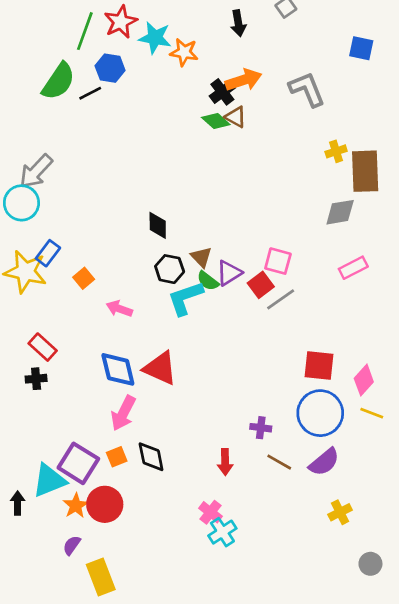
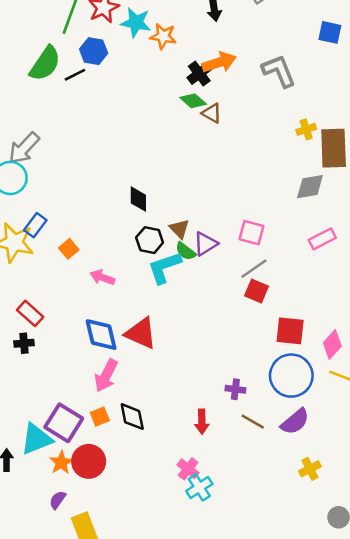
brown triangle: (236, 117) -> (212, 113), moved
red square: (261, 285) -> (256, 291), moved, turned -30

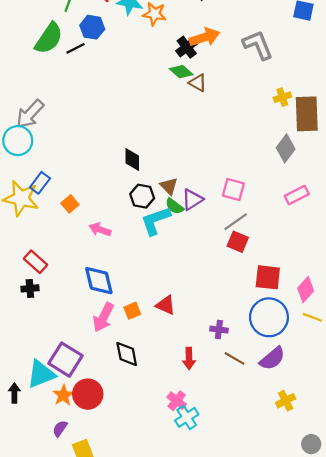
gray diamond: (310, 187) -> (286, 148), turned -44
red triangle: (141, 333) -> (166, 305), moved, size x0.7
orange square: (100, 417) -> (132, 311), moved

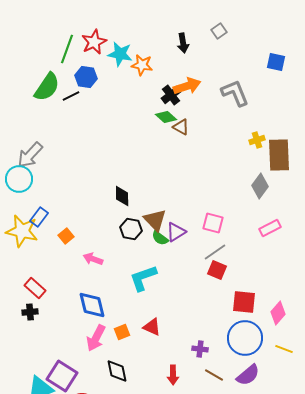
brown triangle: (169, 186) -> (155, 220), size x1.4
cyan L-shape: (156, 221) -> (143, 278), moved
yellow line: (312, 317) -> (284, 349), moved

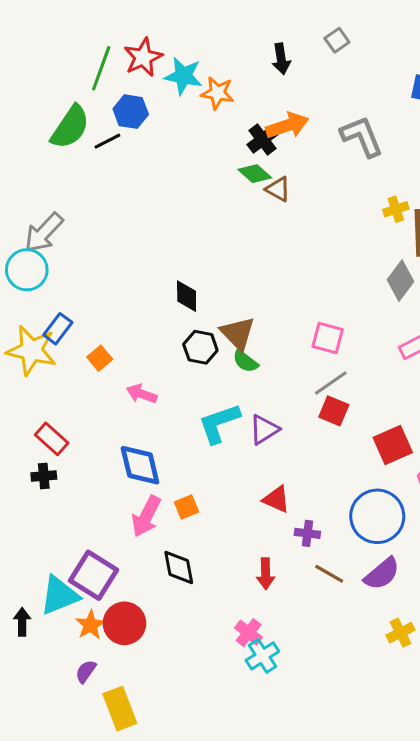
purple triangle: (176, 232) -> (264, 429), moved
red square: (244, 302) -> (393, 445), moved, turned -30
red triangle: (152, 327) -> (276, 499), moved

